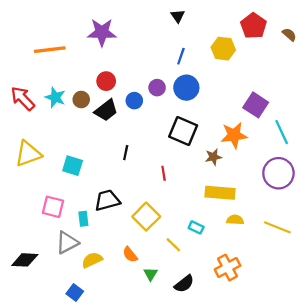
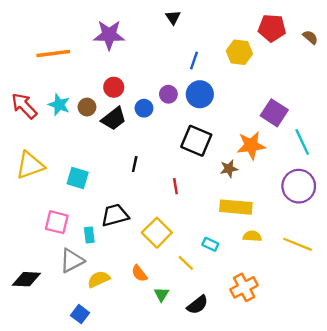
black triangle: (178, 16) -> (173, 17), moved
red pentagon: (254, 26) -> (272, 28), turned -30

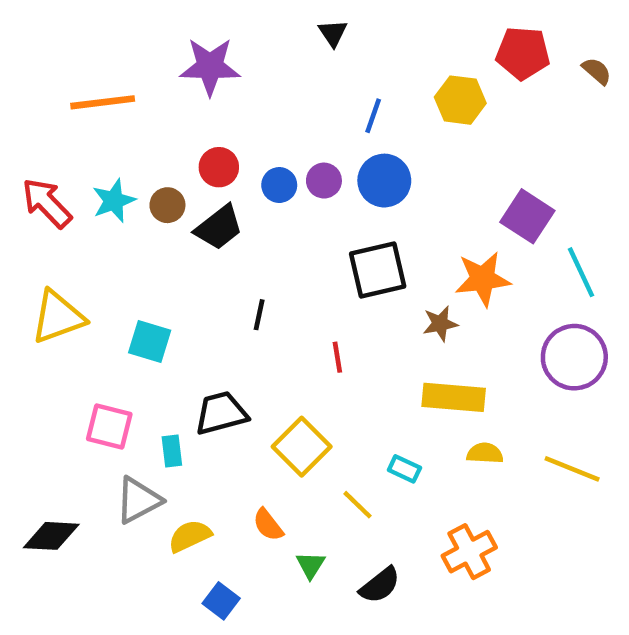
cyan star: (59, 105) -> (114, 201), turned 30
blue circle: (144, 108) -> (279, 185), moved
black square: (196, 141) -> (378, 270), turned -36
blue square: (80, 314) -> (221, 601), moved

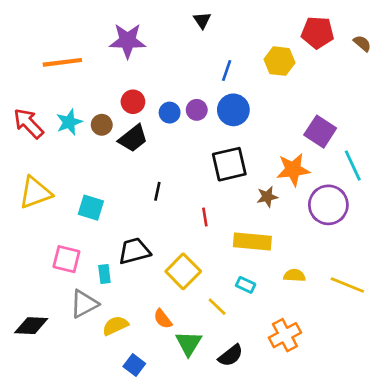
purple circle: (574, 357) -> (328, 205), moved
yellow rectangle: (454, 397) -> (252, 242), moved
green triangle: (311, 565) -> (189, 343), size x1.5

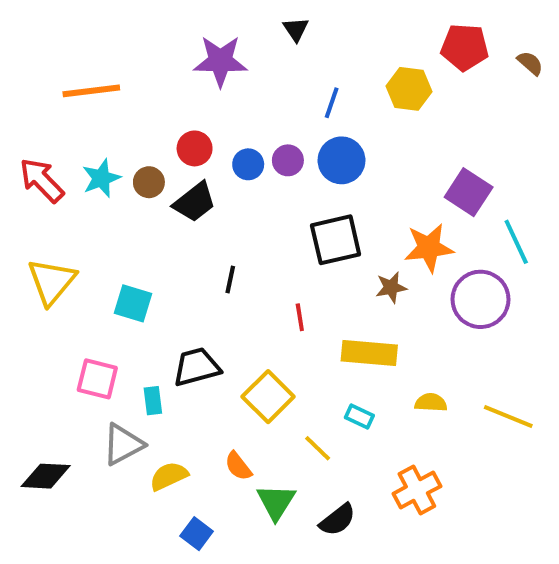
purple star: (128, 41) -> (220, 61), moved
yellow triangle: (35, 193) -> (52, 281), turned -30

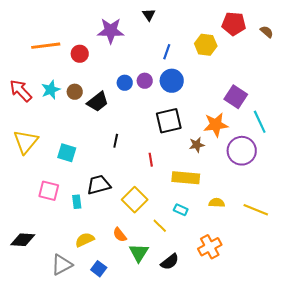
red circle: (195, 148) -> (80, 54), moved
gray triangle: (123, 444) -> (62, 265), moved

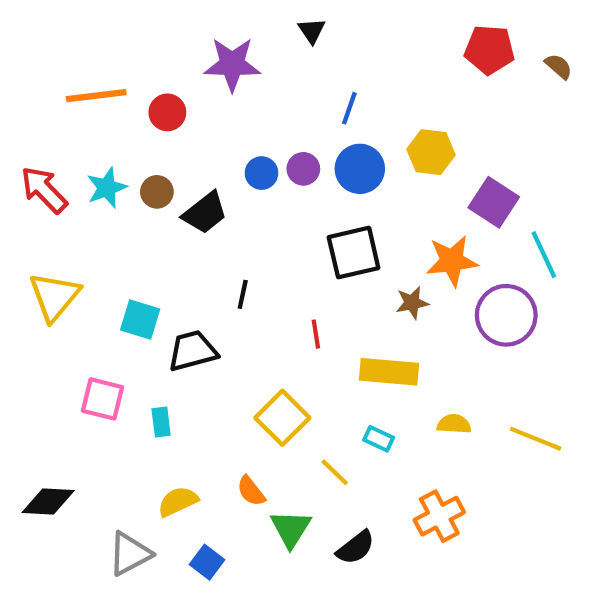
yellow hexagon: (206, 45) -> (431, 152), moved
black trapezoid: (99, 185) -> (192, 351), moved

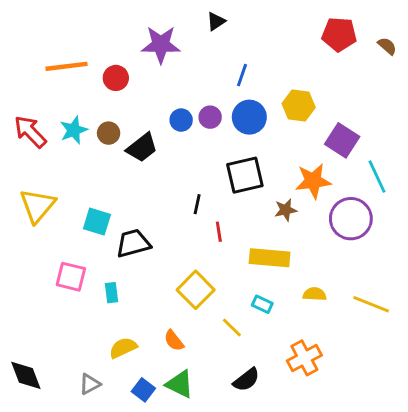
black triangle: (312, 31) -> (216, 21), turned 30
black line: (243, 294) -> (197, 204), moved
black diamond: (48, 501) -> (26, 375), moved, turned 66
green triangle: (291, 529) -> (180, 384), moved, turned -36
gray triangle: (130, 554) -> (90, 384), size x0.7

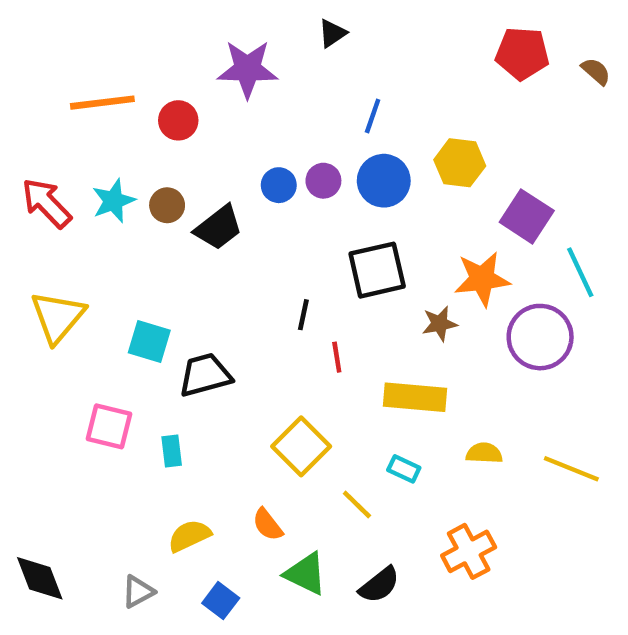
green triangle: (180, 384) -> (306, 574), moved

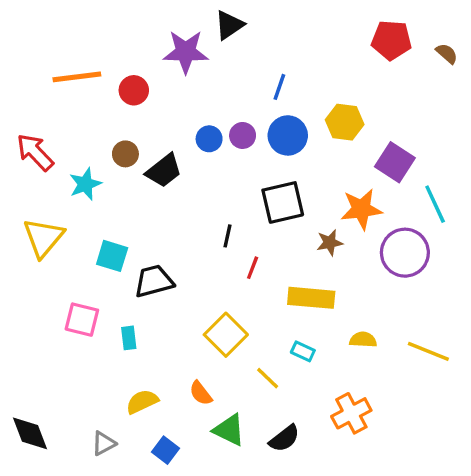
black triangle: (332, 33) -> (229, 25), moved, size x1.4
cyan star: (113, 201) -> (85, 184), moved
red line: (337, 357) -> (253, 268), turned 30

